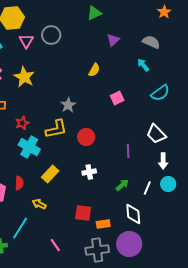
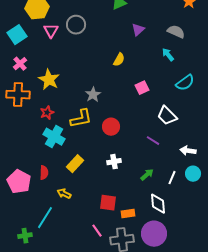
yellow star: (24, 77) -> (49, 80), moved
white trapezoid: (156, 134) -> (167, 116), moved
purple line: (128, 151) -> (153, 141), turned -56
white arrow: (163, 161) -> (188, 151), turned 98
pink line: (55, 245) -> (97, 231), moved

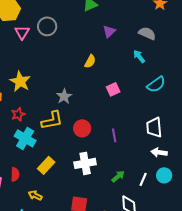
white trapezoid: (167, 116) -> (154, 127), moved, turned 40
purple line: (153, 141) -> (114, 135), moved, turned 48
white cross: (114, 162) -> (85, 163), size x1.5

